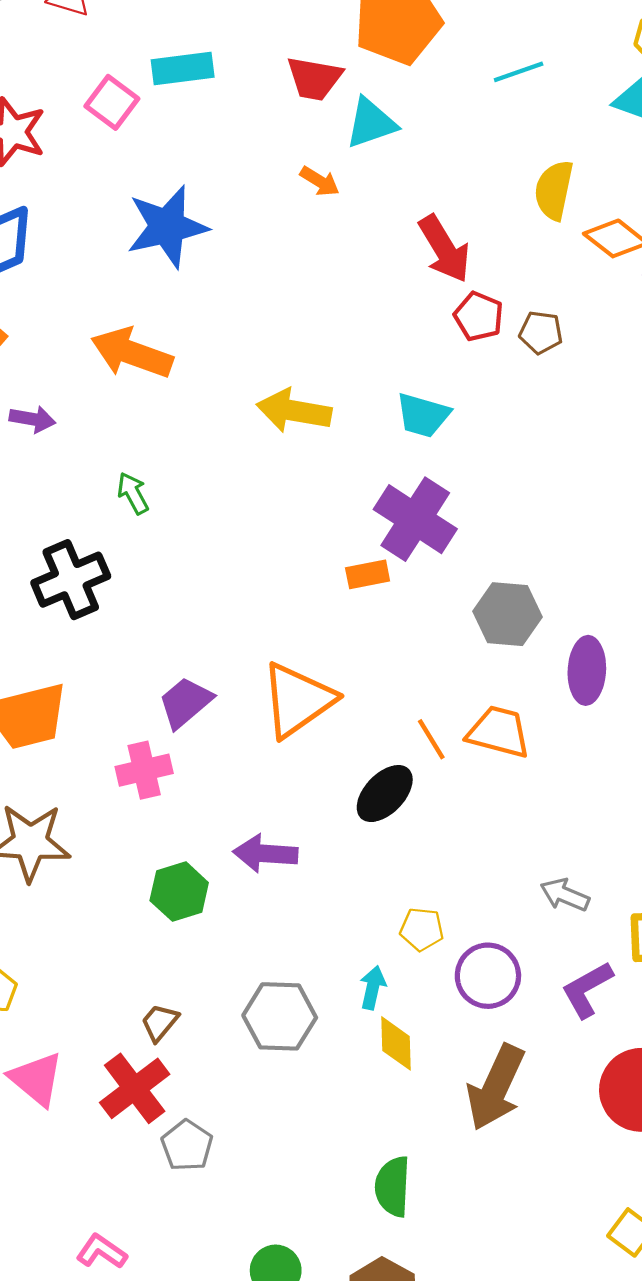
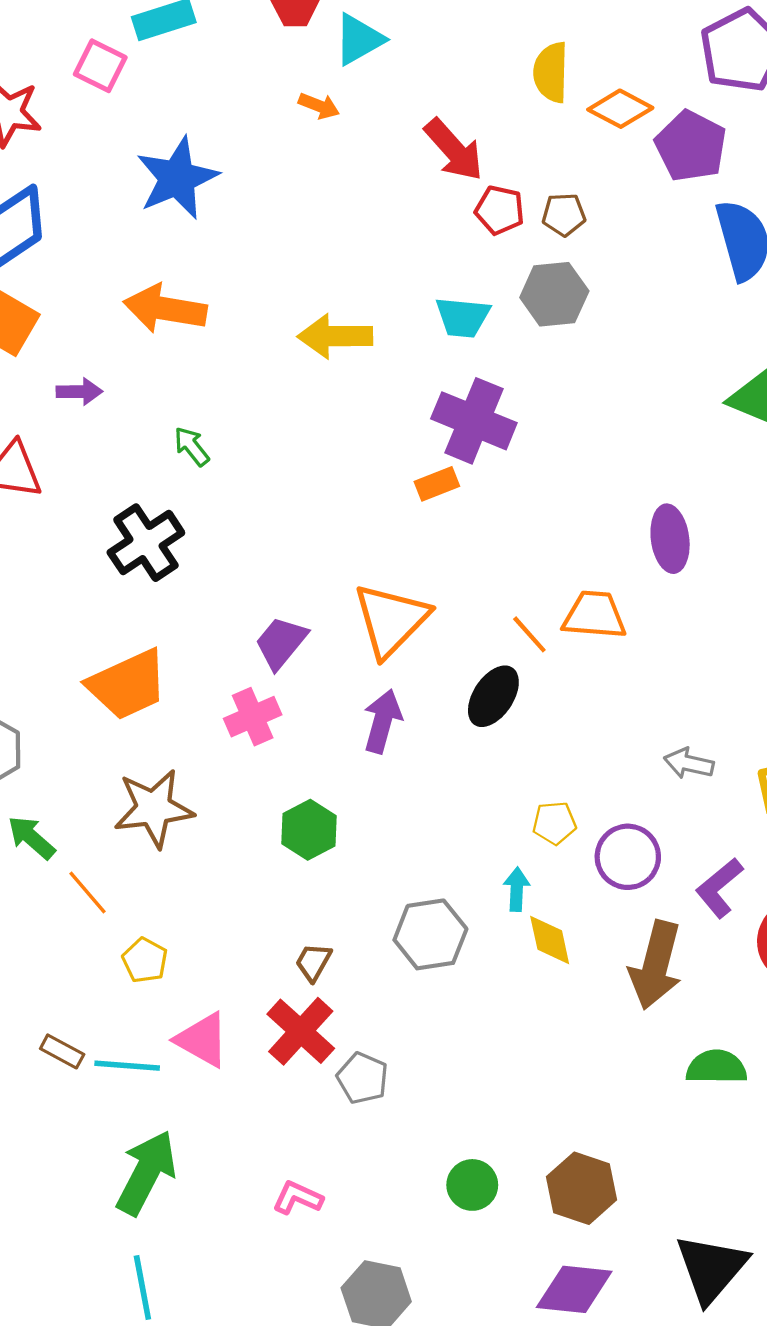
gray hexagon: (508, 614) -> (554, 294), moved
purple arrow: (265, 854) -> (383, 721), moved, turned 112
purple L-shape: (587, 989) -> (719, 888), moved
green semicircle: (393, 1186) -> (716, 1067), moved, turned 98

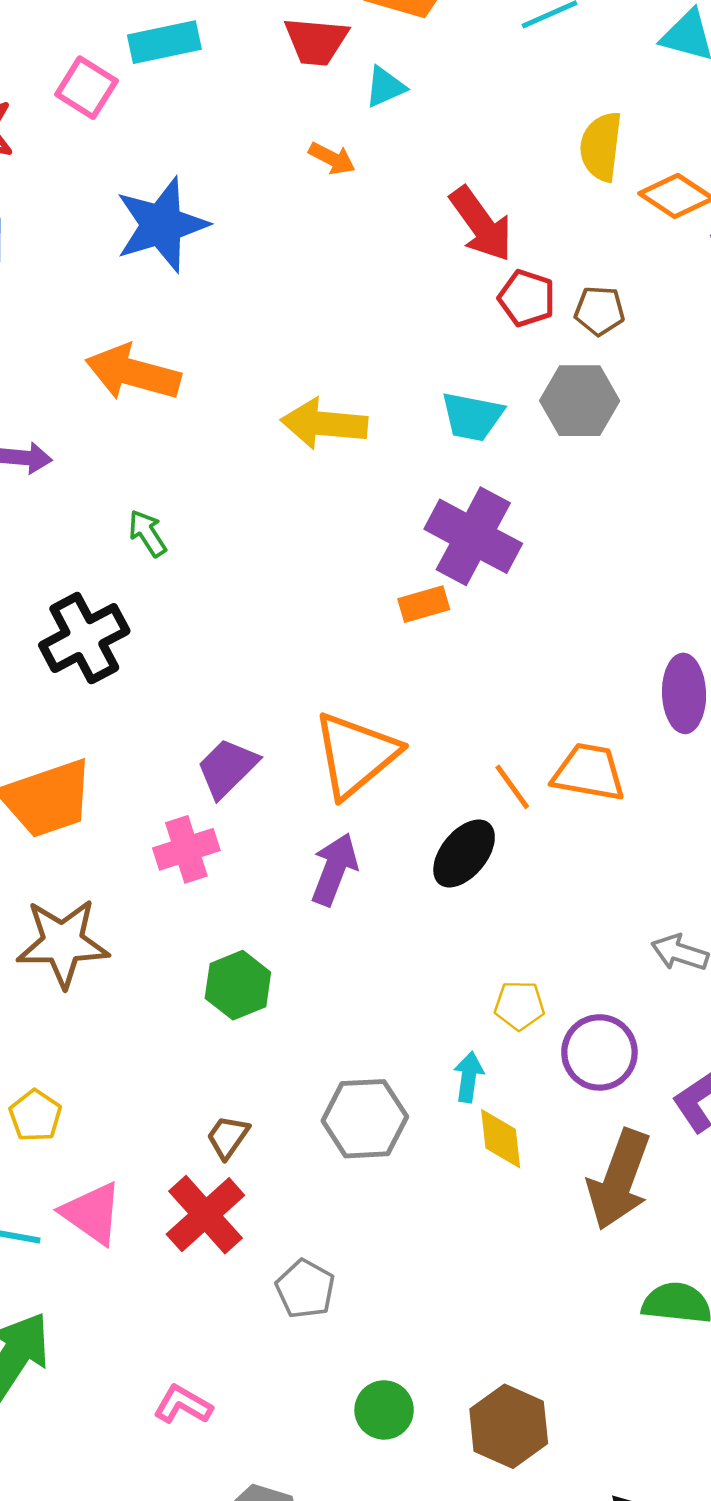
cyan triangle: (359, 39) -> (385, 87), size x0.7
gray pentagon: (363, 1078) -> (305, 1289), moved

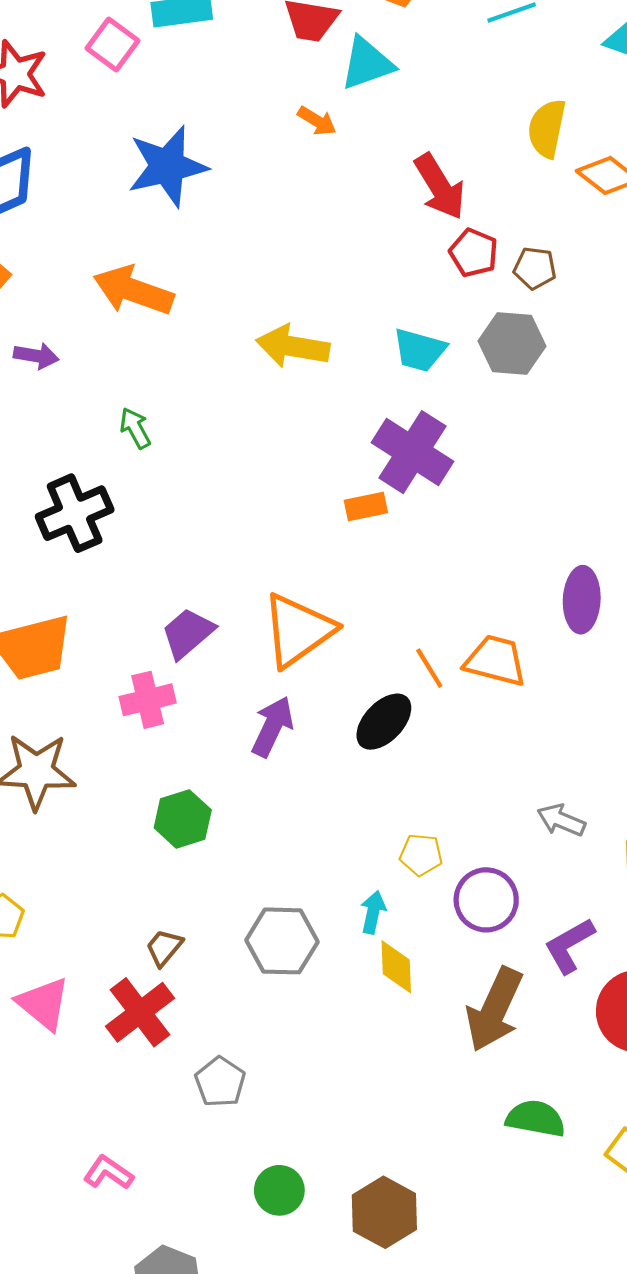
cyan triangle: (385, 87) -> (367, 64), size x1.5

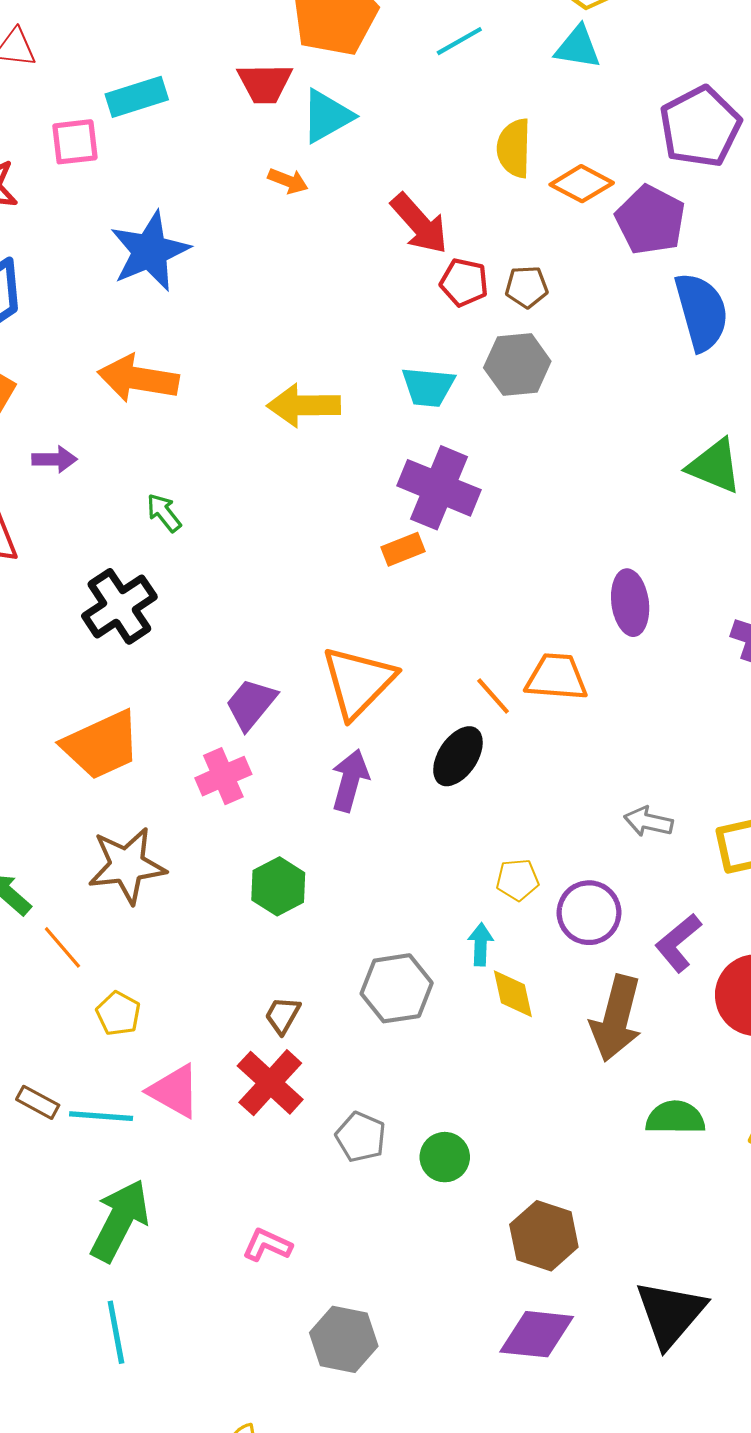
pink square: (113, 45) -> (75, 142), turned -33
green circle: (279, 1190) -> (445, 1157), moved

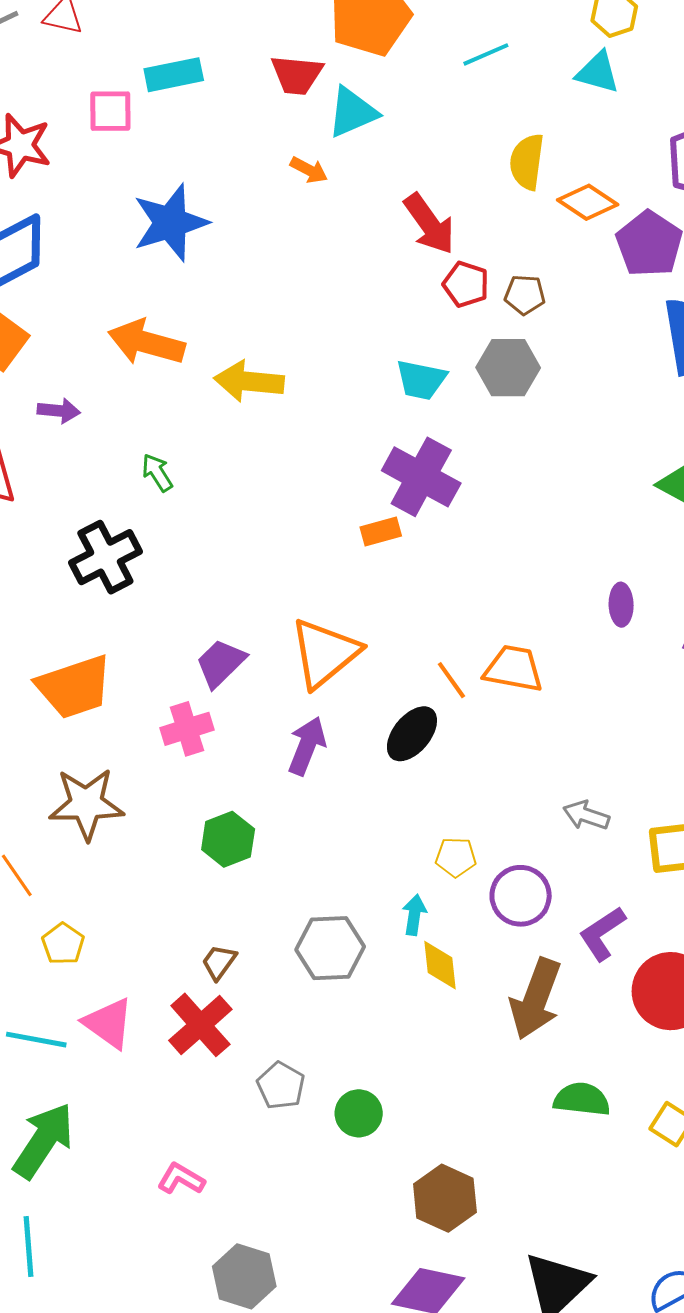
yellow arrow: (304, 405) -> (249, 381), moved
purple ellipse: (630, 603) -> (621, 605), moved, size x0.7

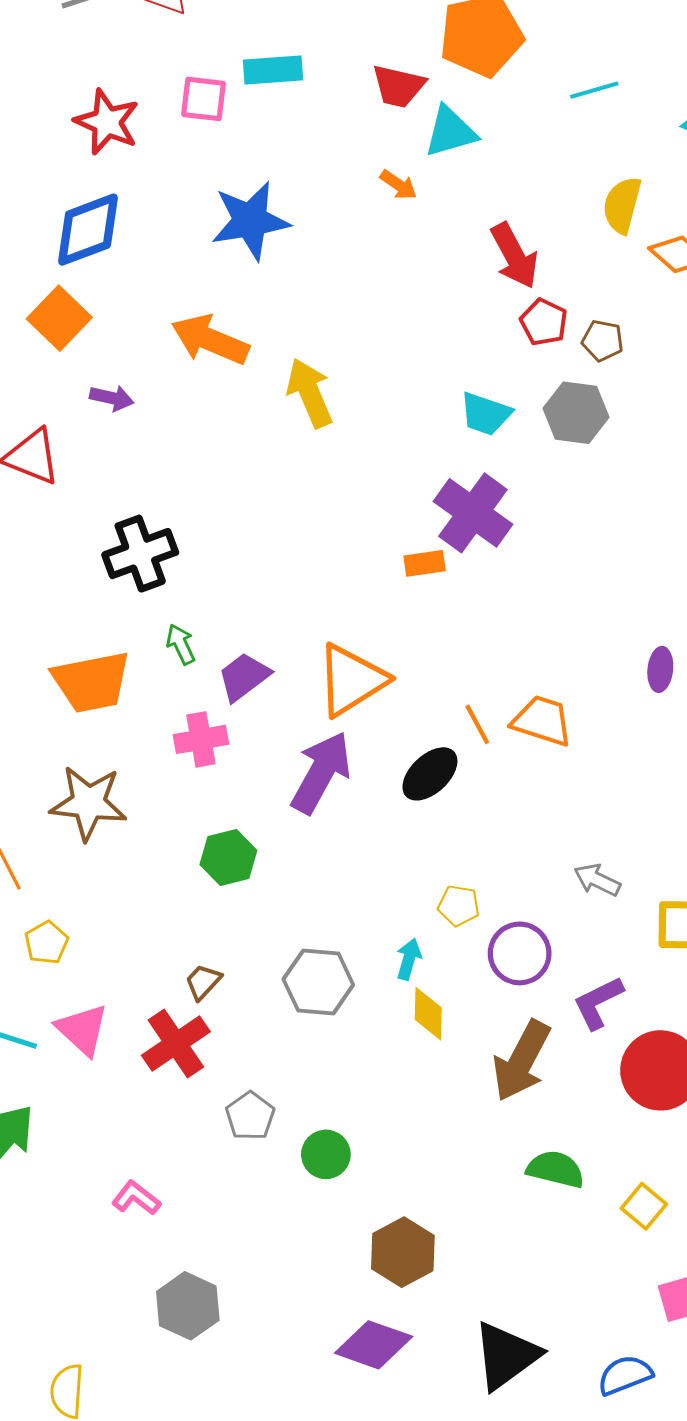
yellow arrow: (249, 381) -> (310, 393), turned 54
green arrow: (157, 473) -> (181, 644), moved
purple arrow: (307, 746) -> (321, 773), size x1.4

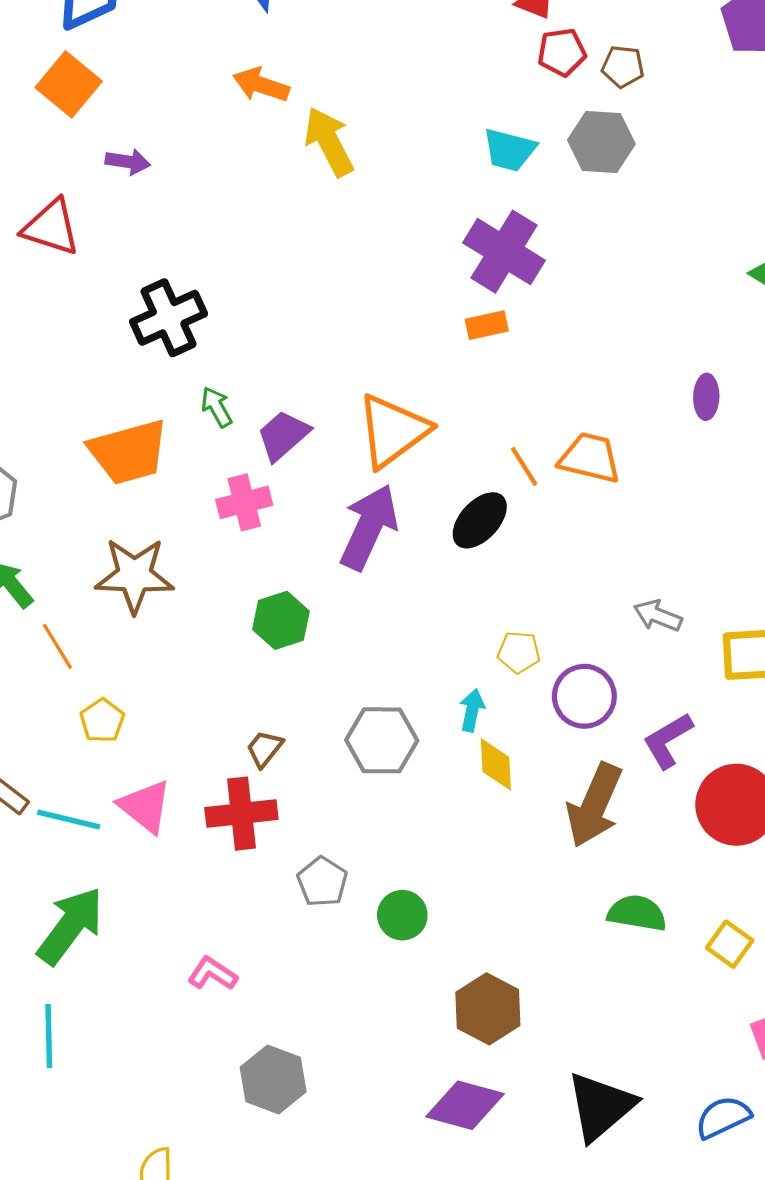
red pentagon: (544, 322) -> (562, 52), turned -30
orange arrow: (210, 340) -> (261, 85), moved, size x0.7
orange rectangle: (425, 563) -> (487, 325), moved
red cross: (176, 1043) -> (241, 814), turned 32

